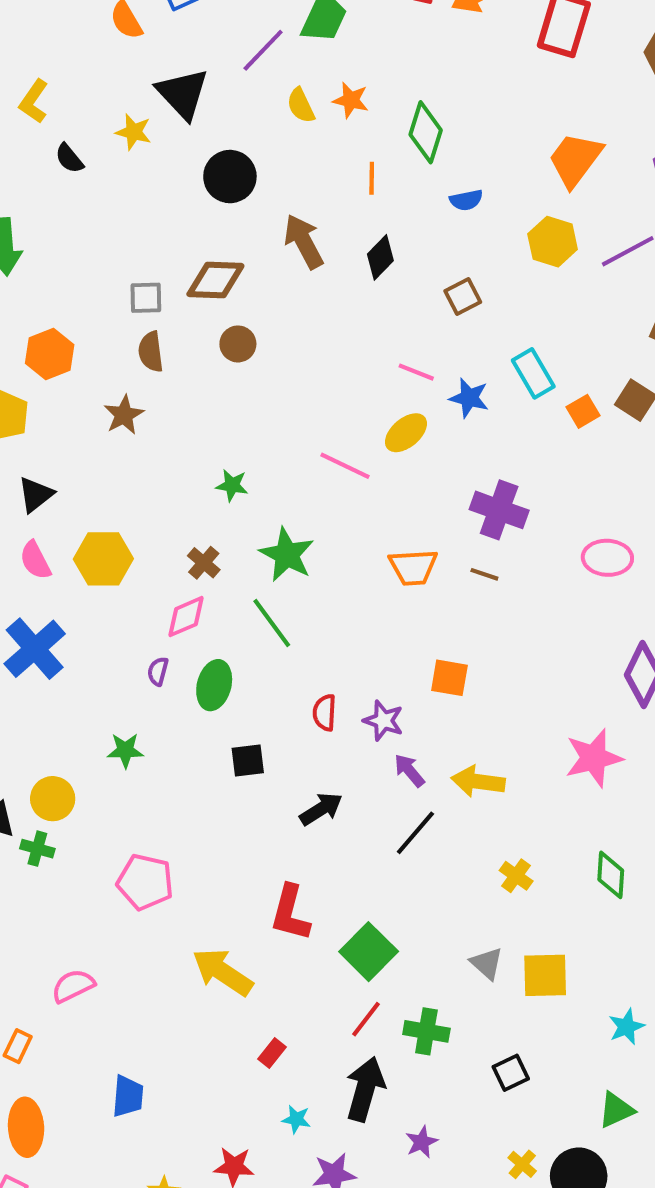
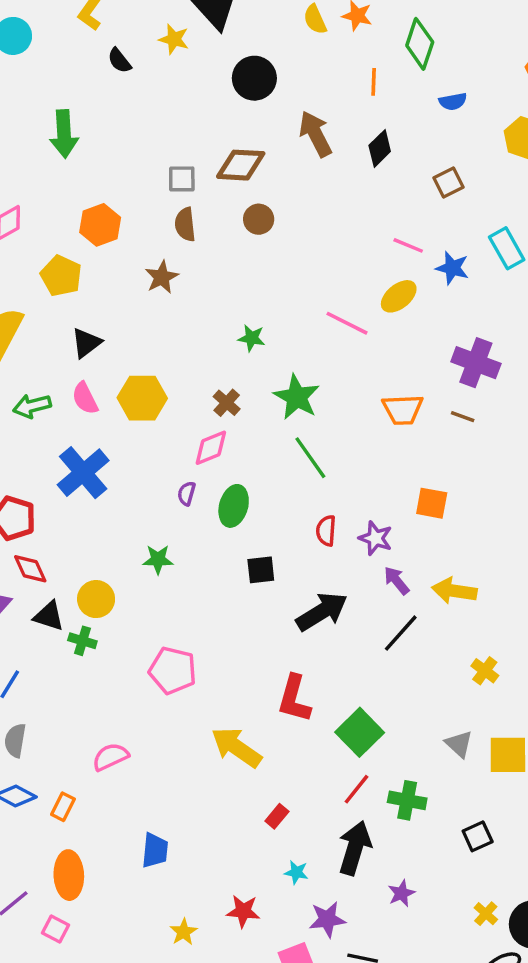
green line: (272, 623) -> (310, 458), moved
black arrow: (321, 809) -> (322, 612), size x1.4

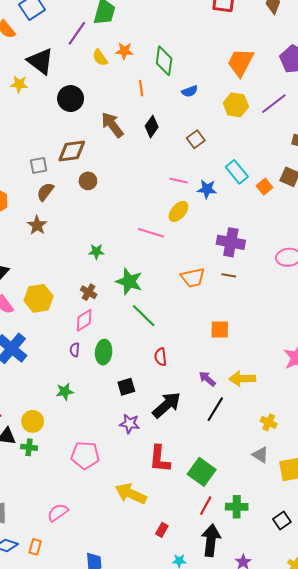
brown semicircle: (185, 224) -> (45, 192), turned 54
purple star: (376, 538) -> (130, 424), moved
gray triangle: (459, 744) -> (260, 455), moved

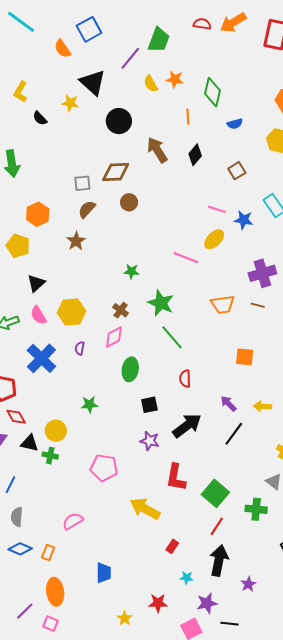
purple cross: (231, 242) -> (262, 273), turned -32
purple semicircle: (75, 350) -> (80, 348), moved
yellow arrow: (242, 379) -> (262, 406), size x0.7
green cross: (237, 507) -> (256, 509), moved

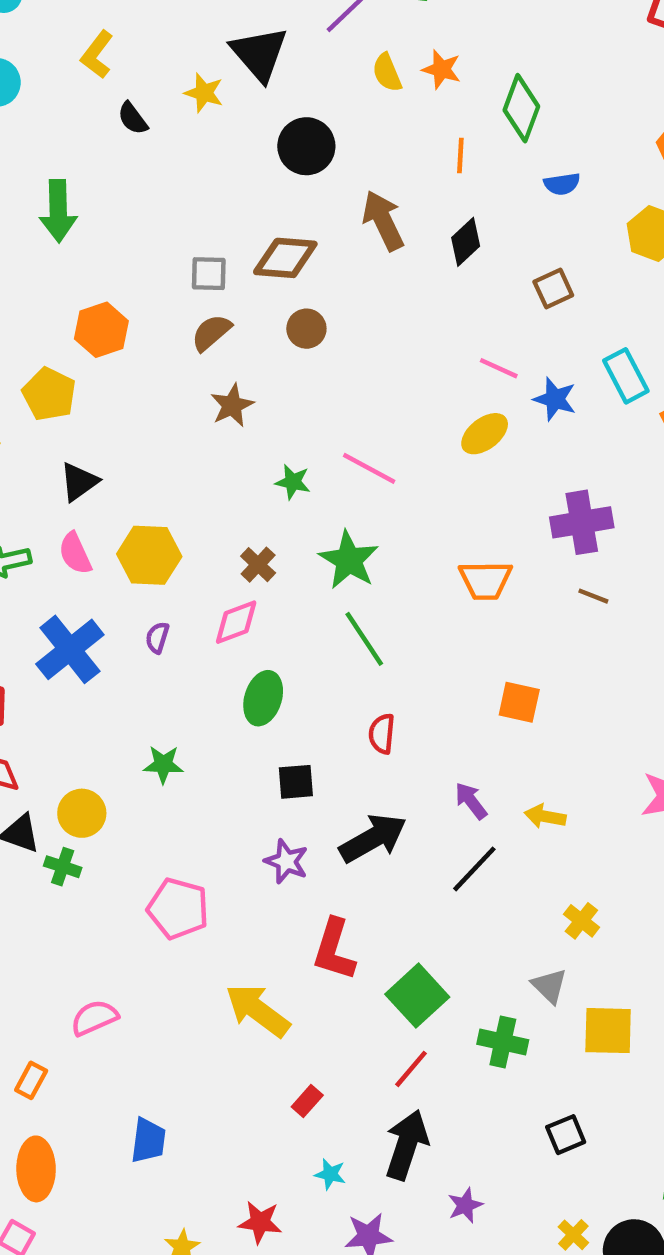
brown star: (76, 241) -> (232, 405), moved
pink line: (186, 258) -> (369, 468), moved
brown line: (258, 305) -> (593, 596), moved

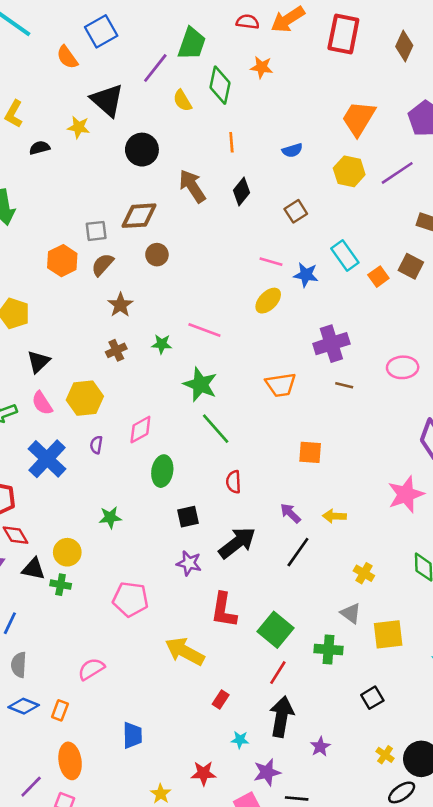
orange star: (442, 69) -> (262, 67), moved
green diamond: (521, 108) -> (220, 85), moved
black semicircle: (133, 118) -> (40, 148), turned 120
orange hexagon: (101, 330) -> (62, 261), moved
brown cross: (258, 565) -> (116, 350), moved, turned 30

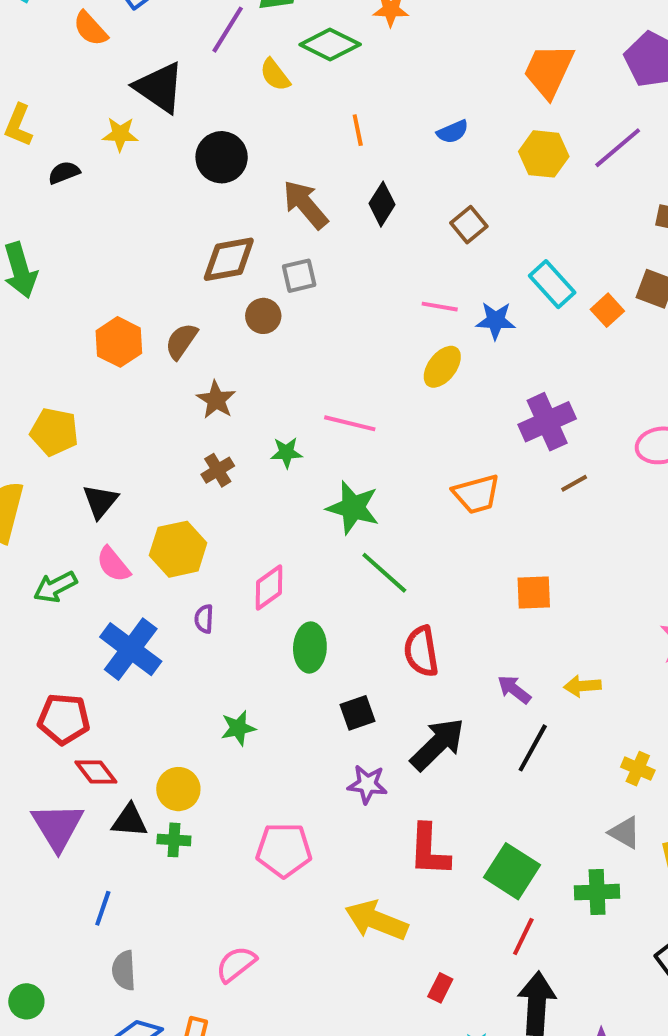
green diamond: (220, 85) -> (330, 44), turned -69
gray square: (96, 231) -> (299, 276), moved
brown line: (344, 385) -> (574, 483), turned -36
red semicircle: (234, 482) -> (421, 651), size x1.4

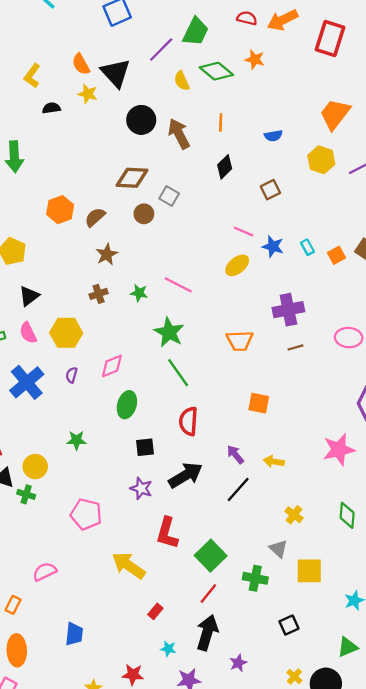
orange semicircle: (90, 29) -> (81, 64), moved
brown arrow: (305, 204) -> (179, 134), moved
gray square: (299, 276) -> (169, 196), turned 30
cyan rectangle: (552, 284) -> (307, 247), moved, size x0.6

